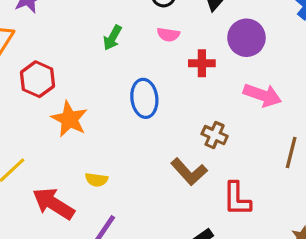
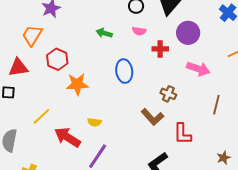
green arrow: (112, 38) -> (104, 33), turned 77
orange star: (69, 119) -> (77, 84), turned -30

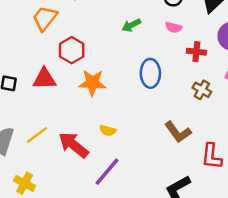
green arrow: (104, 33) -> (131, 25), turned -49
red triangle: (18, 67) -> (44, 79), moved
brown cross: (168, 94) -> (202, 90), moved
yellow line: (41, 116) -> (37, 135), moved

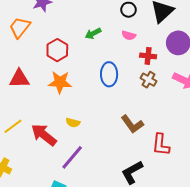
red hexagon: (72, 50) -> (57, 50), moved
brown cross: (202, 90) -> (148, 80), moved

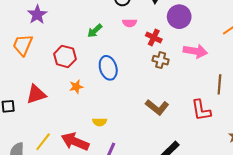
red cross: (148, 56) -> (154, 37), turned 35
blue ellipse: (109, 74) -> (108, 68), moved
orange star: (60, 82) -> (76, 87), size x0.6
red L-shape: (161, 145) -> (201, 110), moved

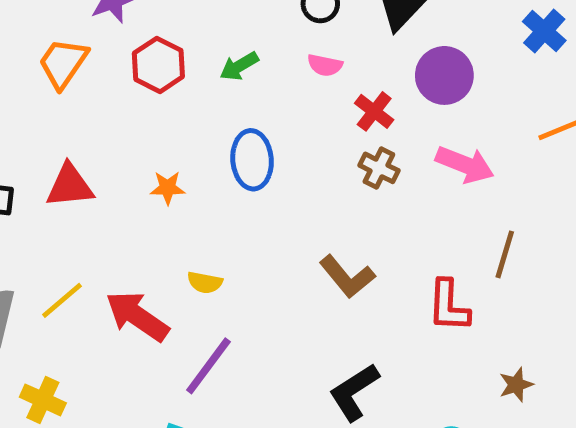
red hexagon: (65, 56) -> (158, 65), moved

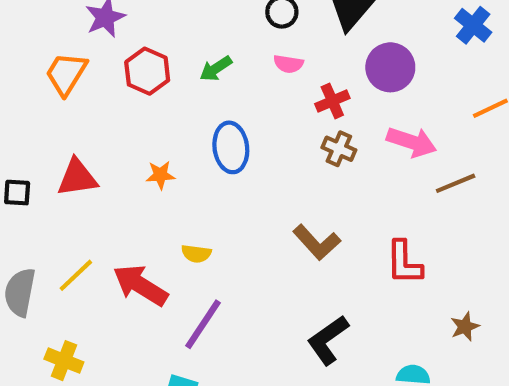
red cross: (374, 111) -> (332, 101), turned 32
brown line: (505, 254) -> (456, 183), moved, turned 54

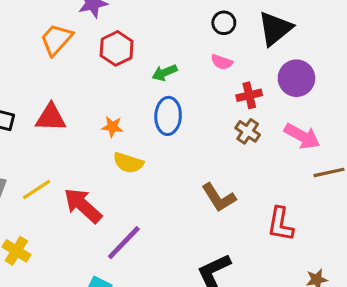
green arrow: (216, 69) -> (165, 73), moved
yellow semicircle: (196, 254) -> (128, 163), moved, size x1.4

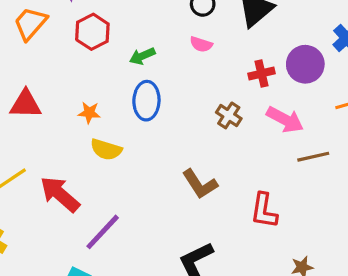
purple circle: (296, 78) -> (305, 64), moved
red cross: (249, 95) -> (261, 74), moved

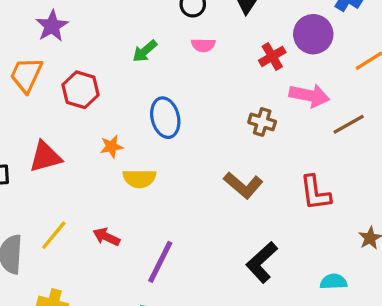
red hexagon: (92, 32) -> (81, 90), moved
green arrow: (142, 56) -> (145, 51), moved
brown cross: (229, 115) -> (262, 122), moved
red arrow: (60, 194) -> (106, 237), size x0.6

